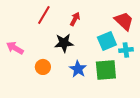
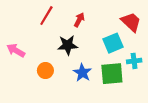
cyan cross: (126, 50) -> (134, 61), moved

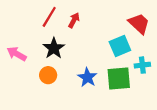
red arrow: (79, 20) -> (74, 20), moved
black star: (68, 45) -> (54, 48), moved, turned -30

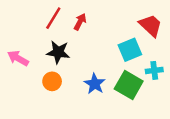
black star: (54, 48) -> (58, 52), turned -30
green square: (119, 79) -> (129, 85), turned 35

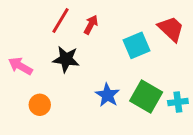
cyan square: (130, 50) -> (136, 45), moved
cyan cross: (154, 70) -> (178, 102), moved
orange circle: (52, 81) -> (40, 105), moved

